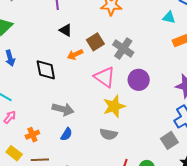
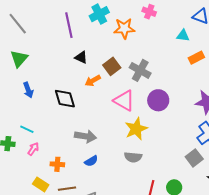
blue semicircle: (66, 134) -> (91, 161), turned 32
orange cross: (32, 135) -> (57, 164), turned 32

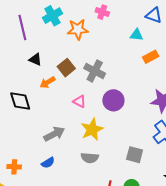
pink triangle: (124, 101) -> (79, 102), size x0.6
gray arrow: (86, 136) -> (54, 134), moved, turned -35
gray square: (194, 158) -> (135, 155), moved, turned -36

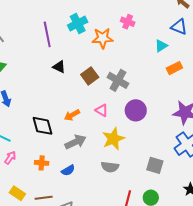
cyan triangle: (137, 35) -> (161, 46), turned -40
orange arrow: (48, 82) -> (72, 115), moved
black diamond: (20, 101) -> (42, 126), moved
orange cross: (14, 167) -> (42, 163), moved

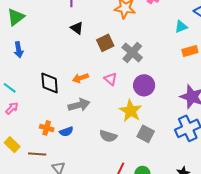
yellow star: (113, 139) -> (131, 111), moved, turned -30
orange cross: (42, 163) -> (47, 128), moved
gray square: (155, 165) -> (146, 134), moved

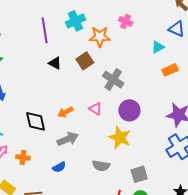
brown square: (105, 43) -> (85, 61), moved
orange cross: (47, 128) -> (23, 157), moved
gray square: (146, 134) -> (139, 174), moved, turned -36

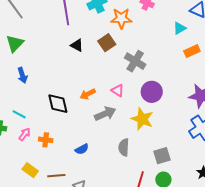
gray arrow: (68, 139) -> (105, 114), moved
gray semicircle: (101, 166) -> (124, 147), turned 84

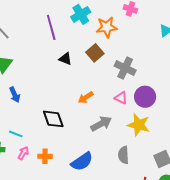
pink triangle: (118, 90) -> (121, 98), moved
orange arrow: (88, 94) -> (86, 97), moved
blue semicircle: (82, 149) -> (82, 162), size x1.6

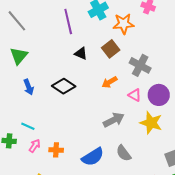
orange arrow: (86, 97) -> (109, 82), moved
black diamond: (53, 119) -> (64, 86), moved, turned -40
gray semicircle: (123, 155) -> (124, 153), moved, turned -36

